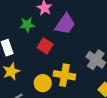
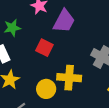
green star: (27, 25) -> (12, 28), moved

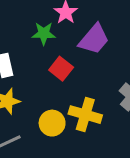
green star: (12, 28) -> (44, 33), moved

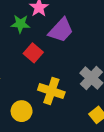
yellow circle: (52, 123) -> (22, 111), moved

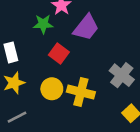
yellow circle: (22, 111) -> (52, 89), moved

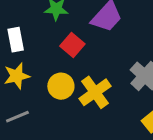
yellow cross: (81, 92) -> (95, 92), turned 36

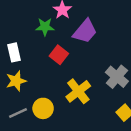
yellow circle: (61, 86) -> (43, 108), moved

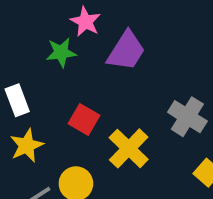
red square: (59, 55) -> (84, 120), moved

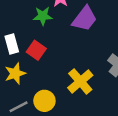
red square: (84, 120) -> (36, 50), moved

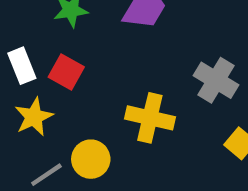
yellow cross: (80, 81) -> (150, 118), turned -30

